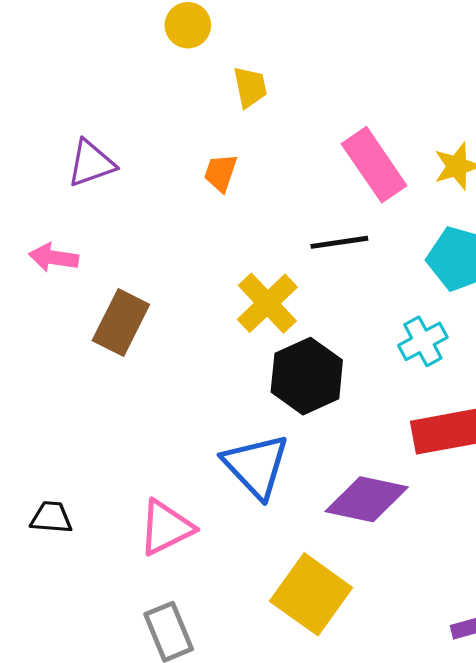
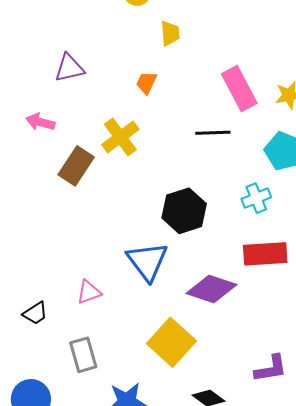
yellow cross: (267, 303) -> (120, 137), moved
black trapezoid: (51, 517) -> (35, 313), moved, turned 136
pink triangle: (166, 528) -> (89, 292), size x0.7

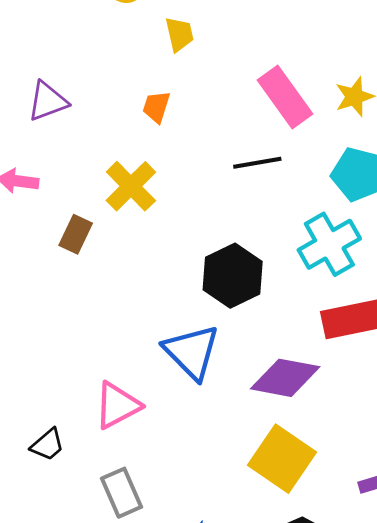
brown rectangle: (76, 166) -> (76, 234), size x0.7
cyan cross: (256, 198) -> (329, 244), size x1.5
pink triangle: (89, 292) -> (117, 405), size x1.4
yellow square: (171, 342) -> (282, 459), moved

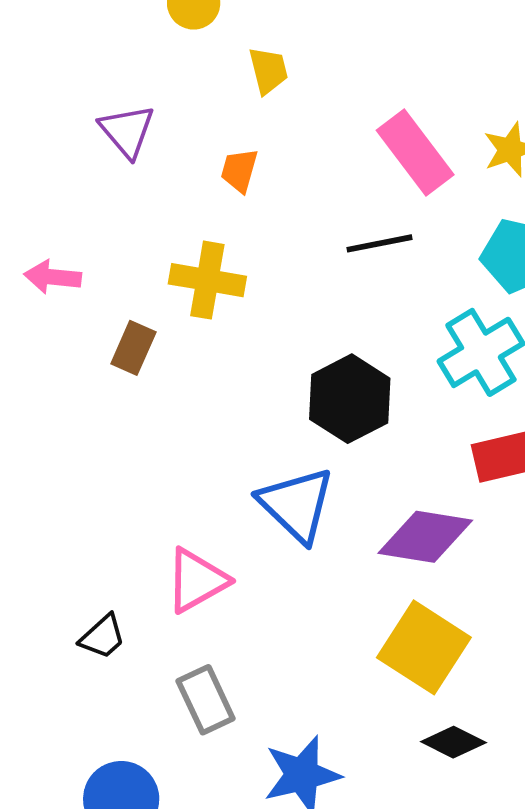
purple triangle: (48, 101) -> (127, 131), moved, turned -48
yellow cross: (131, 186) -> (207, 280), turned -34

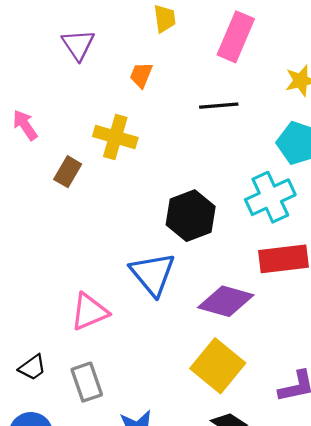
pink rectangle: (415, 152) -> (236, 37), moved, turned 54
black line: (379, 243) -> (219, 106), moved
pink arrow: (53, 277) -> (25, 125), turned 44
black trapezoid: (103, 637) -> (32, 367), moved

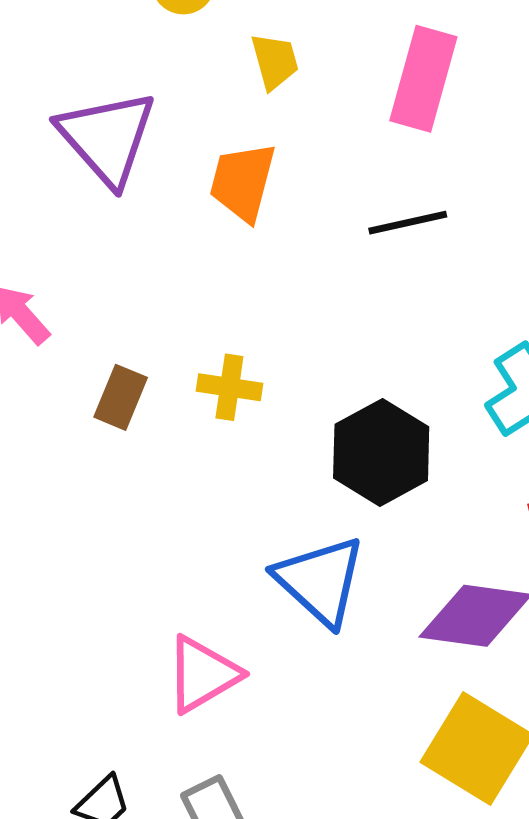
purple triangle: (78, 45) -> (107, 138), size x1.5
orange trapezoid: (141, 75) -> (243, 182), size x1.5
yellow cross: (115, 137) -> (229, 387), moved, size x0.7

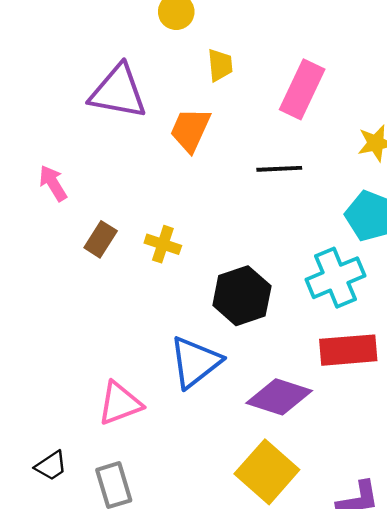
purple triangle: (107, 138) -> (118, 92), turned -48
blue triangle: (320, 581) -> (195, 362), turned 30

